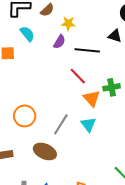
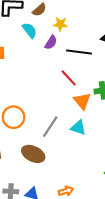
cyan semicircle: (27, 34) -> (30, 30), moved
cyan triangle: (88, 124) -> (78, 128), turned -35

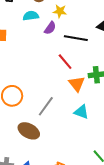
cyan semicircle: (30, 30) -> (31, 16), turned -63
cyan triangle: (78, 128) -> (81, 112), moved

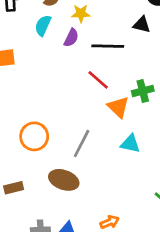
cyan semicircle: (31, 16) -> (43, 25), turned -49

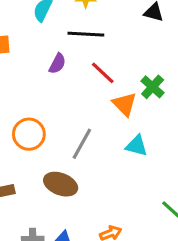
purple semicircle: (71, 38) -> (57, 64), moved
black line: (108, 46) -> (86, 34), moved
green cross: (143, 91) -> (153, 87), turned -35

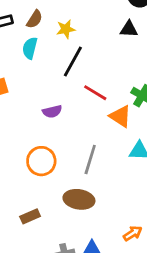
black line: (86, 34) -> (73, 62), turned -52
purple semicircle: (57, 64) -> (52, 111), moved, turned 60

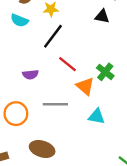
cyan semicircle: (30, 48) -> (19, 20), turned -90
gray line: (90, 159) -> (55, 104), moved, turned 65

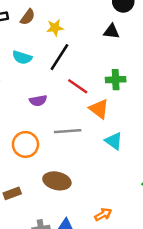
cyan semicircle: (19, 20) -> (22, 57), moved
green cross: (105, 72) -> (116, 80), moved, turned -36
cyan triangle: (97, 116) -> (114, 141), turned 30

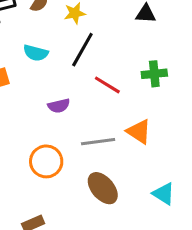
orange triangle: (99, 109) -> (139, 132), moved
cyan triangle: (114, 141) -> (164, 194), moved
brown ellipse: (57, 181) -> (103, 188), moved, turned 40

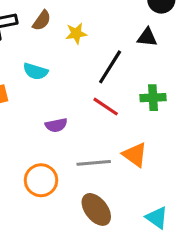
black line: (82, 50) -> (110, 67), moved

